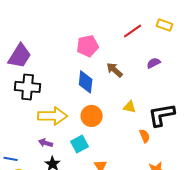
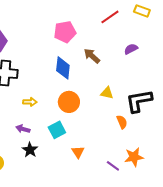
yellow arrow: (53, 116) -> (30, 102), size x0.5

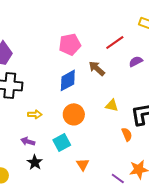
red line: (110, 17) -> (115, 42), moved
blue diamond: (63, 68) -> (68, 80), turned 55

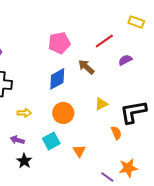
yellow triangle: (112, 105) -> (101, 104), turned -40
orange triangle: (83, 164) -> (79, 151), moved

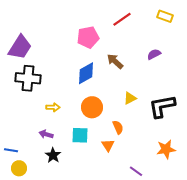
red line: (104, 41) -> (122, 19), moved
orange semicircle: (116, 133) -> (118, 127), moved
cyan square: (51, 141) -> (80, 135), turned 30
orange star: (128, 168) -> (166, 149), moved

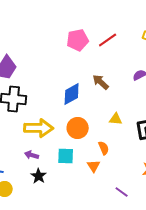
pink pentagon: (88, 37) -> (78, 40), moved
yellow triangle: (130, 98) -> (116, 119), turned 32
yellow arrow: (53, 107) -> (39, 128), size x2.0

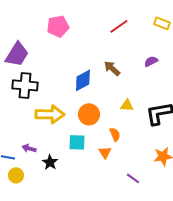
pink pentagon: (78, 40) -> (58, 26), moved
purple arrow: (32, 155) -> (29, 148), moved

